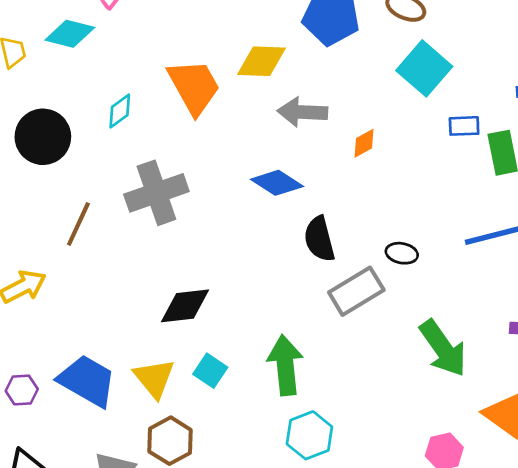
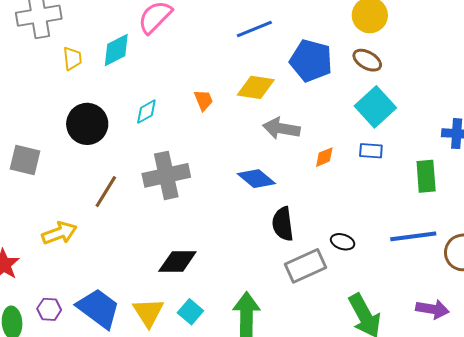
cyan diamond: (70, 34) -> (116, 50), turned -48
orange trapezoid: (194, 87) -> (203, 100), size x0.5
blue rectangle: (464, 126) -> (371, 151), moved

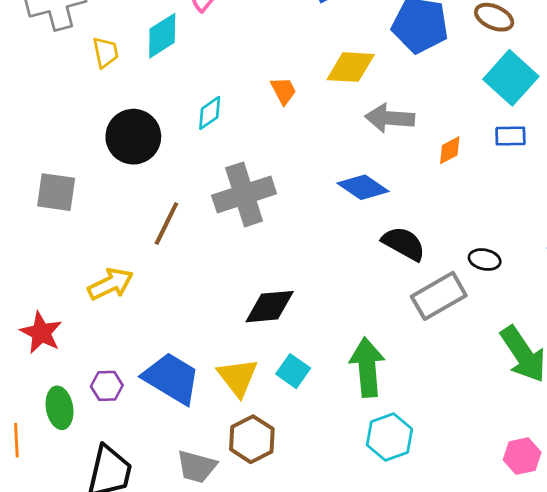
black semicircle: (283, 224) -> (404, 244), turned 132

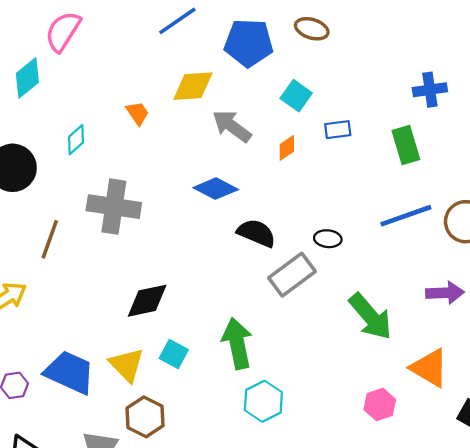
cyan square: (511, 78) -> (296, 96), moved, size x0.7
gray arrow: (390, 118) -> (232, 126), turned 39
gray cross: (244, 194) -> (114, 207), turned 33

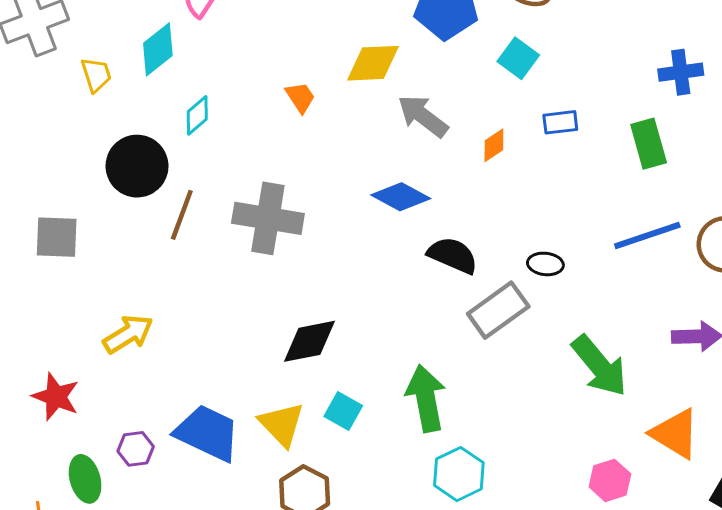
cyan square: (296, 96) -> (518, 58), moved
cyan diamond: (76, 140) -> (197, 115), moved
brown line: (50, 239) -> (182, 215), moved

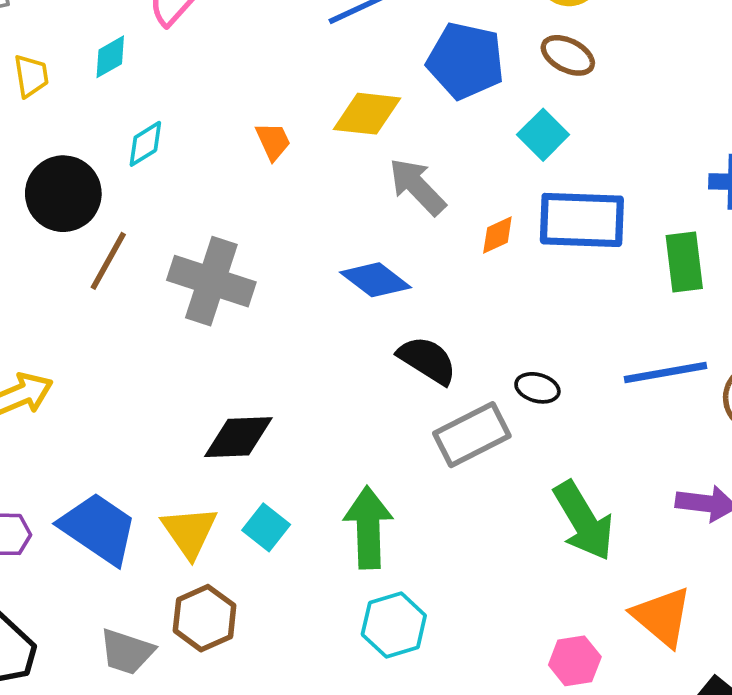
cyan diamond: (158, 49) -> (110, 57), size x0.7
blue rectangle: (560, 122) -> (582, 220), size x2.0

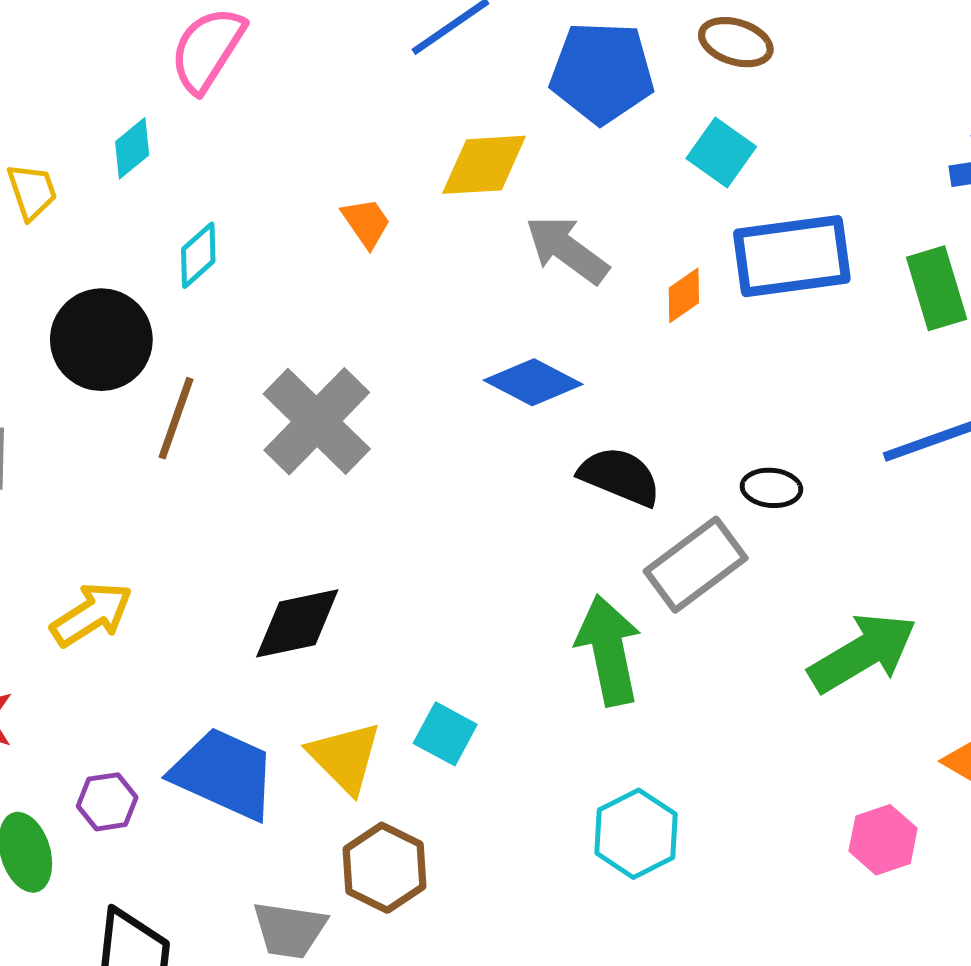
gray cross: (211, 281) -> (317, 421), turned 36
black diamond: (238, 437) -> (297, 623), moved
green arrow: (584, 521) -> (863, 653), turned -80
green arrow: (368, 527) -> (609, 650), moved

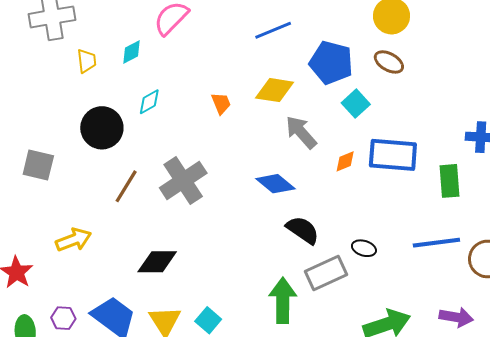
cyan square: (721, 152) -> (356, 104), moved
brown line: (176, 418) -> (126, 186), moved

